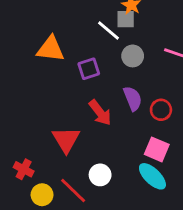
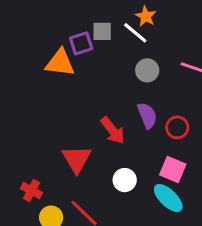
gray square: (126, 19) -> (102, 31), moved
white line: (109, 31) -> (135, 33), moved
purple square: (89, 69) -> (81, 43), moved
white circle: (100, 175) -> (125, 180), moved

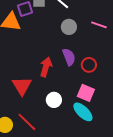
red arrow: (113, 130) -> (46, 67), turned -126

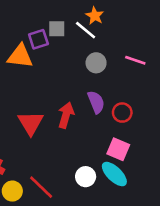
red triangle: (22, 86) -> (31, 123), moved
white circle: (54, 100) -> (86, 177), moved

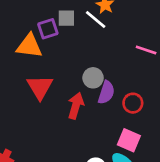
gray circle: (96, 63) -> (93, 78), moved
purple semicircle: (96, 102) -> (106, 92), turned 40
red triangle: (31, 123) -> (40, 87), moved

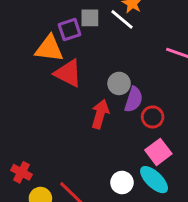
red triangle: (40, 87) -> (68, 73), moved, turned -32
red circle: (133, 103) -> (153, 117), moved
pink square: (129, 140) -> (158, 152), turned 30

